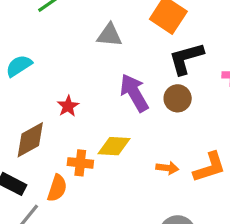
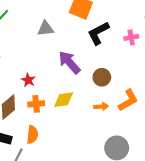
brown circle: (178, 98) -> (102, 77), moved
orange cross: (80, 163) -> (36, 104), moved

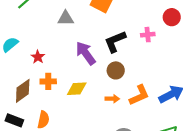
black L-shape: (98, 33) -> (115, 41), moved
red star: (28, 80) -> (38, 57), moved
orange cross: (36, 104) -> (48, 81), moved

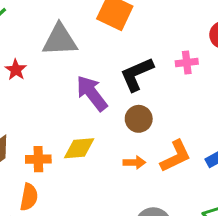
gray triangle: (66, 18) -> (60, 40), size x1.4
red star: (38, 57) -> (16, 70), moved
orange cross: (48, 81) -> (38, 159), moved

